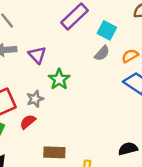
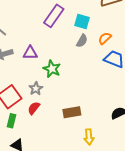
purple triangle: (37, 55) -> (30, 53), turned -35
brown rectangle: (54, 152) -> (72, 112), moved

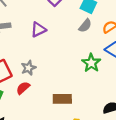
purple triangle: (30, 53) -> (38, 30), moved, turned -35
green star: (52, 69) -> (91, 63), moved

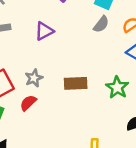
green star: (91, 63) -> (117, 87), moved
brown rectangle: (62, 99) -> (76, 83), moved

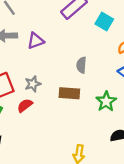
gray semicircle: (101, 24) -> (81, 65), moved, turned 140
purple triangle: (44, 31) -> (36, 41), moved

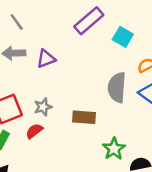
gray semicircle: (81, 65) -> (117, 87), moved, size x1.6
green star: (106, 101) -> (114, 149), moved

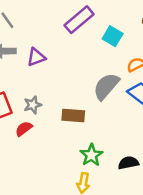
gray semicircle: (117, 87) -> (106, 86), turned 36
green star: (114, 149) -> (91, 155), moved

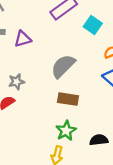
gray semicircle: (106, 86) -> (63, 66), moved
brown rectangle: (73, 116) -> (68, 99), moved

